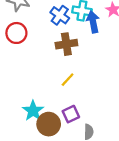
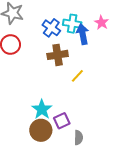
yellow line: (68, 80) -> (77, 76), moved
cyan star: (33, 111) -> (42, 109), moved

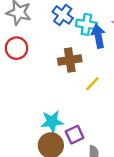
blue cross: (51, 28) -> (63, 15), moved
cyan star: (42, 109) -> (52, 122), turned 30

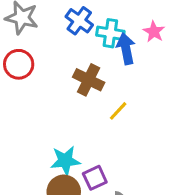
brown cross: (70, 60) -> (89, 80), turned 35

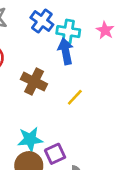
blue arrow: (126, 49) -> (66, 51), moved
brown cross: (89, 80) -> (34, 82), moved

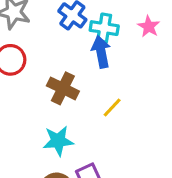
cyan star: (30, 139) -> (58, 141), moved

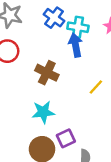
yellow line: (112, 107) -> (96, 87), moved

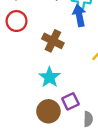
cyan star: (43, 112) -> (50, 77), turned -30

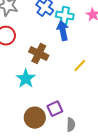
cyan star: (50, 77) -> (26, 79), moved

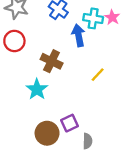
cyan cross: (65, 16) -> (93, 18), moved

